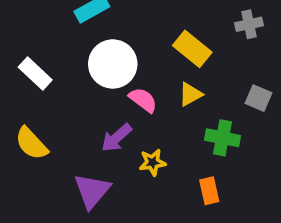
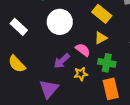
pink semicircle: (143, 100) -> (83, 50), moved
green cross: (223, 138) -> (107, 63), moved
orange rectangle: (209, 191) -> (111, 89), size x1.5

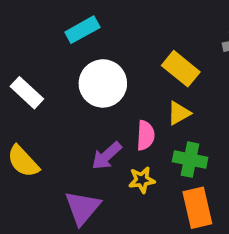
pink semicircle: (83, 50) -> (146, 135), turned 56

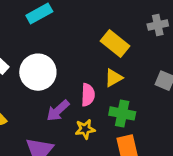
white circle: (103, 83) -> (38, 72), moved

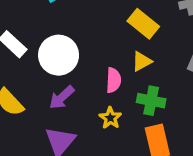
purple arrow: (58, 111) -> (62, 97), moved
yellow star: (85, 129) -> (110, 118), turned -30

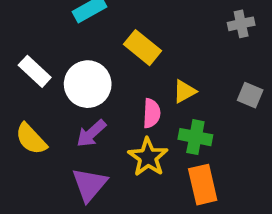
yellow rectangle: (143, 24) -> (142, 48), moved
yellow star: (110, 118) -> (148, 157), size x1.5

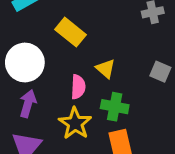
yellow triangle: (184, 91) -> (106, 69), turned -50
purple arrow: (91, 133) -> (28, 104), turned 148

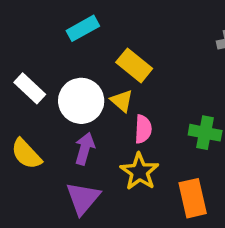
yellow triangle: (106, 69) -> (122, 101), moved
green cross: (115, 107) -> (205, 133), moved

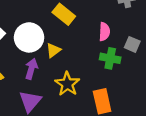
yellow triangle: (122, 101) -> (53, 50), moved, turned 42
pink semicircle: (143, 129) -> (104, 32), moved

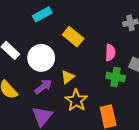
yellow triangle: (53, 50) -> (68, 77), moved
purple arrow: (31, 69) -> (43, 87), turned 36

